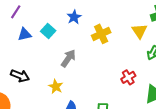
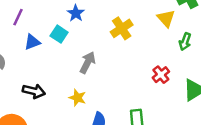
blue star: (74, 17) -> (76, 13), moved

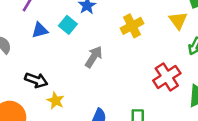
red cross: (161, 75) -> (167, 77), size x1.5
yellow star: (77, 98) -> (56, 101), moved

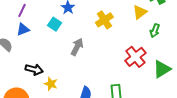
yellow triangle: (178, 20) -> (140, 12), turned 35
blue triangle: (40, 30) -> (23, 29), moved

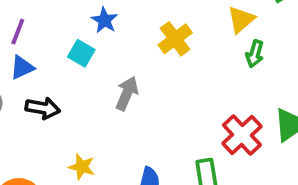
green arrow: (155, 31) -> (255, 54), moved
red cross: (135, 57) -> (242, 135), moved
black arrow: (34, 69) -> (43, 108), moved

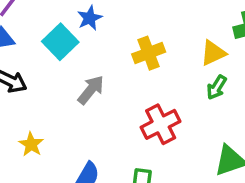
cyan square: (81, 53) -> (60, 42), size x1.4
red cross: (242, 135) -> (161, 124), moved

